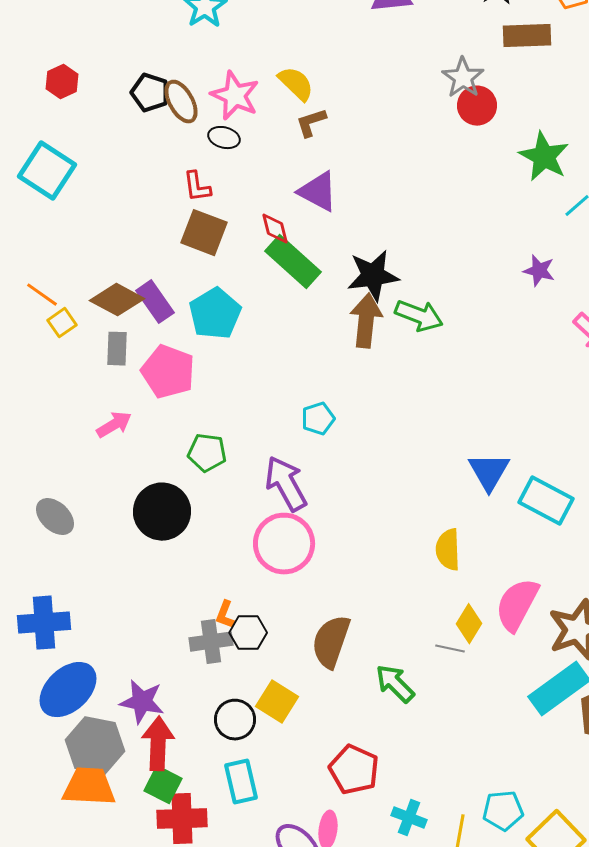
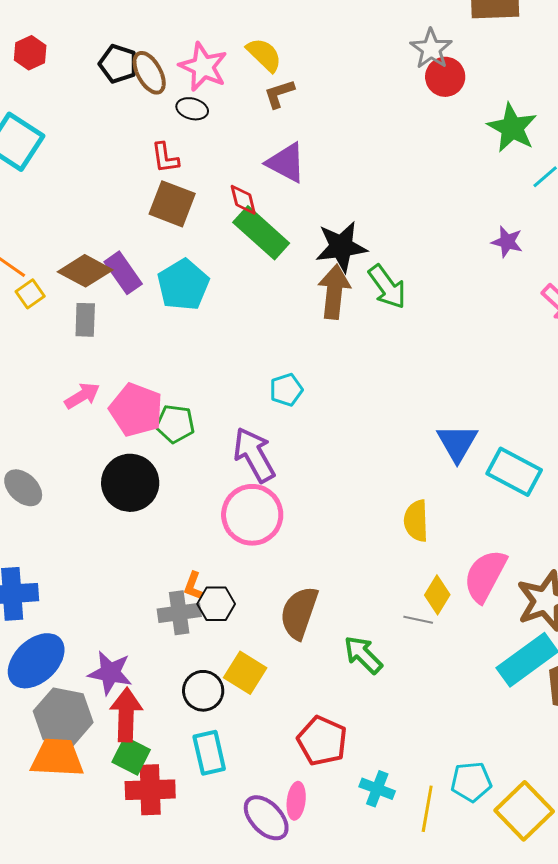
green arrow: (419, 316) -> (387, 287), turned 33
pink pentagon: (168, 372) -> (136, 410), moved

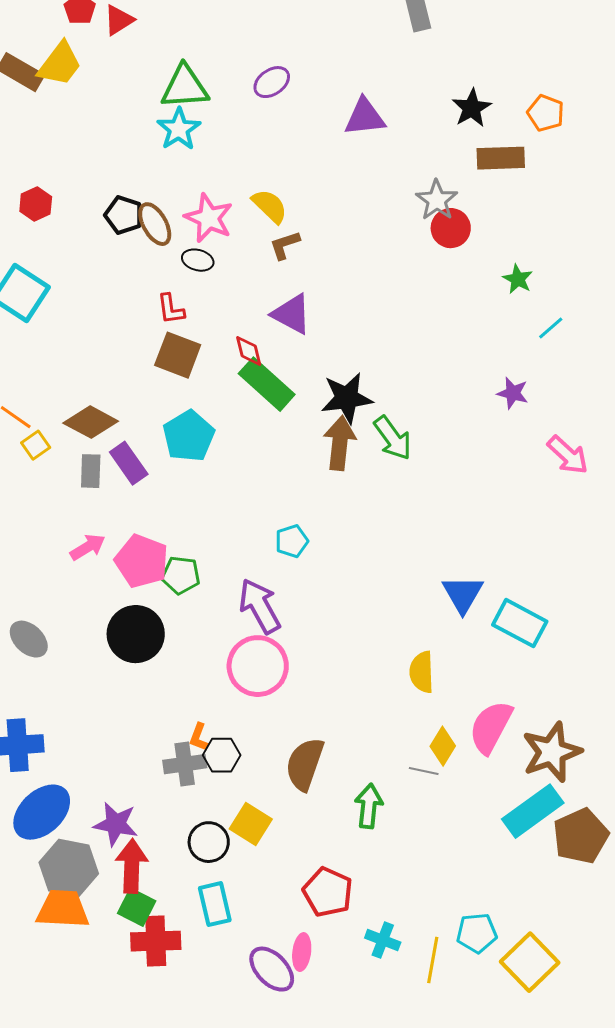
green star: (512, 128) -> (518, 279), size x0.6
purple rectangle: (123, 273) -> (129, 463), moved
green arrow: (363, 655) -> (369, 806), turned 51

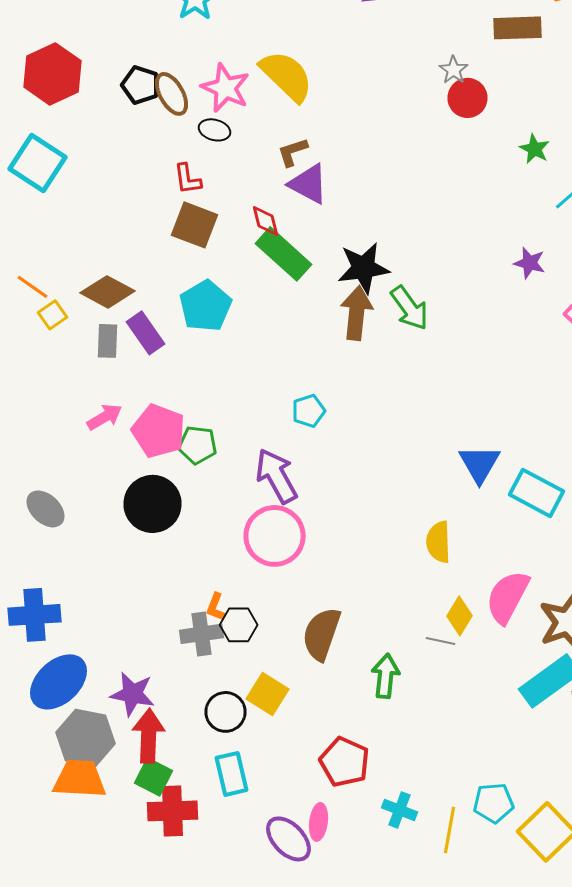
gray star: (437, 200) -> (454, 70), size x0.7
red hexagon: (36, 204) -> (52, 74), size x1.8
yellow semicircle: (270, 206) -> (286, 76), size x1.5
brown L-shape: (285, 245) -> (292, 152), moved

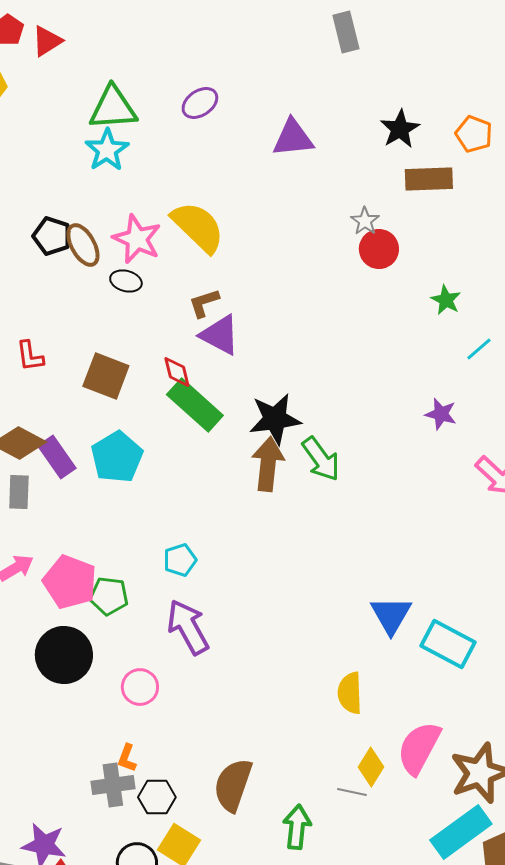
red L-shape: (188, 179) -> (30, 356), moved
purple rectangle: (146, 333) -> (57, 457), moved
cyan pentagon: (308, 411) -> (180, 560), moved
pink circle: (274, 536) -> (140, 687), moved, size x0.6
black hexagon: (238, 625) -> (157, 797), moved

